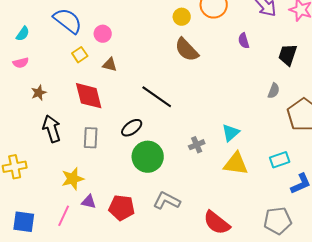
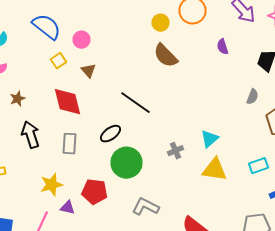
brown triangle: (110, 65) -> (88, 71), turned 35
red pentagon: (122, 208) -> (94, 192), moved

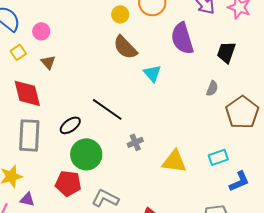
purple semicircle: (222, 47) -> (182, 38), size x2.0
black line: (136, 103) -> (107, 109), moved
cyan triangle: (210, 139) -> (152, 73), moved, turned -30
gray rectangle: (70, 144) -> (29, 135), size x1.5
red pentagon: (94, 192) -> (68, 183), moved

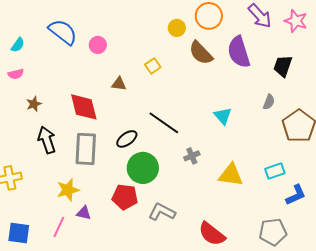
brown semicircle: (125, 47) -> (201, 53), moved
yellow square: (18, 52) -> (153, 66), moved
brown triangle: (48, 62) -> (119, 84), moved, turned -42
cyan triangle: (152, 73) -> (223, 116), moved

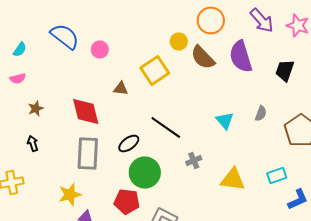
yellow circle: (177, 28) -> (179, 42), moved
yellow square: (153, 66) -> (155, 70), size x1.8
gray semicircle: (269, 102) -> (261, 114), moved
black arrow: (47, 140) -> (33, 144), moved, size x0.6

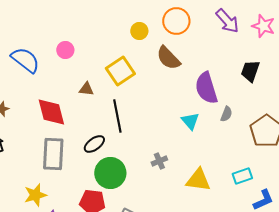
blue semicircle: (65, 36) -> (25, 60), moved
yellow circle: (179, 42) -> (139, 31), moved
purple semicircle: (241, 56) -> (206, 88), moved
black line: (166, 128) -> (117, 116), moved, turned 44

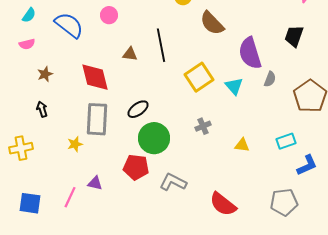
yellow square: (120, 71) -> (199, 77), moved
black line: (117, 116) -> (161, 45), moved
yellow triangle: (198, 180) -> (242, 145), size x0.6
yellow star: (35, 195) -> (75, 144), moved, size x0.7

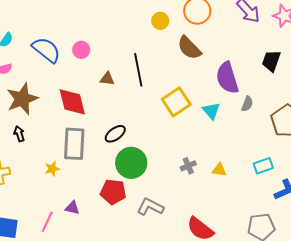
pink circle: (109, 15) -> (81, 50), moved
brown star: (45, 74) -> (22, 99), size x2.0
gray cross: (203, 126) -> (188, 166), moved

